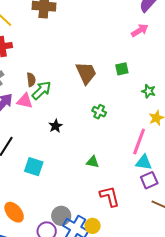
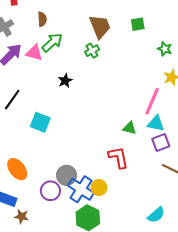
brown semicircle: (31, 80) -> (42, 19), moved
green cross: (99, 112) -> (92, 51), moved, turned 32
green triangle: (93, 162) -> (130, 128), moved

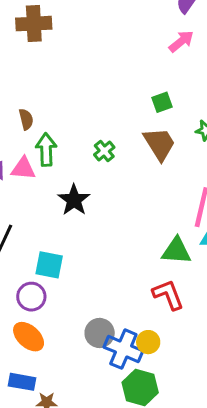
brown trapezoid: (100, 27) -> (159, 144), moved
green arrow: (52, 42) -> (46, 150), turned -40
black star: (65, 81) -> (74, 200), size x1.5
green triangle: (130, 128) -> (176, 251), size x1.5
purple circle: (50, 191) -> (31, 297), moved

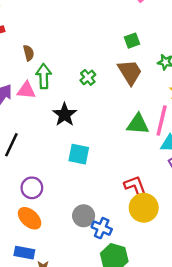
green triangle: (176, 251) -> (138, 124), moved
cyan square: (49, 265) -> (79, 154), moved
yellow circle: (148, 342) -> (144, 208), moved, size x1.6
blue cross: (123, 349) -> (102, 228), size x0.7

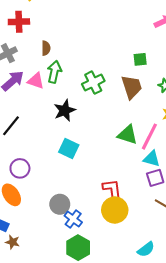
green cross: (88, 77) -> (93, 83), size x1.5

